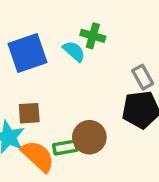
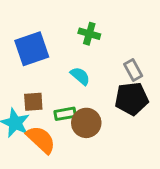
cyan semicircle: (74, 51) -> (80, 76), moved
green rectangle: (65, 148) -> (65, 114), moved

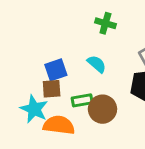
blue square: (32, 49) -> (56, 70), moved, size x0.7
orange semicircle: (41, 140) -> (59, 125), turned -36

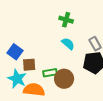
cyan semicircle: (97, 64) -> (68, 44), moved
blue square: (56, 70) -> (15, 52), moved, turned -35

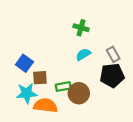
cyan semicircle: (68, 44) -> (83, 54), turned -72
cyan star: (17, 79) -> (27, 93), turned -30

